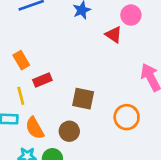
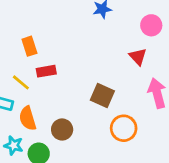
red triangle: (114, 35) -> (138, 57), moved
yellow line: (21, 96) -> (21, 82), turned -48
brown square: (83, 99) -> (102, 96), moved

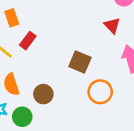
red rectangle: (46, 71) -> (28, 41), turned -42

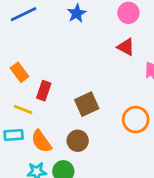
brown square: (80, 62) -> (87, 104), moved, turned -30

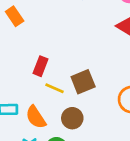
orange rectangle: (20, 72) -> (15, 16), moved
yellow line: (23, 110) -> (54, 88), moved

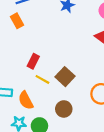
brown square: (83, 82) -> (65, 77), turned -30
brown circle: (72, 118) -> (64, 109), moved

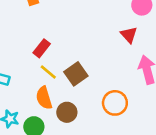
orange semicircle: (26, 100) -> (44, 98), moved

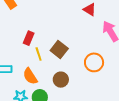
yellow line: (48, 72) -> (39, 54), turned 48
orange semicircle: (44, 98) -> (30, 76), moved

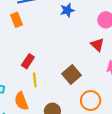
brown square: (59, 50) -> (71, 74), moved

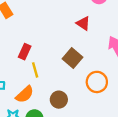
red triangle: (97, 45) -> (83, 23), moved
orange semicircle: (21, 101) -> (25, 94), turned -102

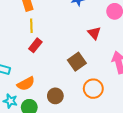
yellow line: (35, 70) -> (31, 26), moved

